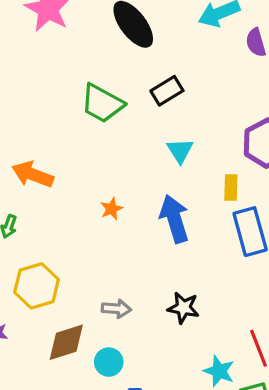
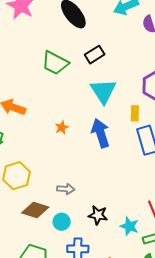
cyan triangle: (180, 151) -> (103, 91), size x1.6
black star: (183, 308) -> (98, 215), moved
brown diamond: (66, 342) -> (35, 210), turned 36

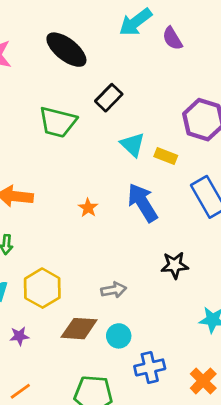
cyan triangle: (103, 91) -> (133, 145), size x0.7
yellow rectangle: (135, 113) -> (166, 156), moved, turned -56
black star: (98, 215) -> (175, 265), moved

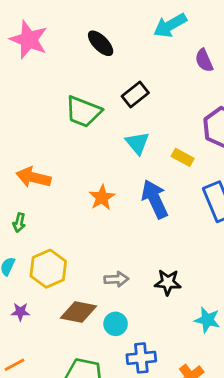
purple semicircle: (172, 38) -> (204, 60), moved
black ellipse: (66, 50) -> (101, 43), size x0.7
cyan triangle: (133, 145) -> (137, 143), moved
orange star: (88, 208) -> (102, 197), size x1.4
black star: (175, 265) -> (168, 282), moved

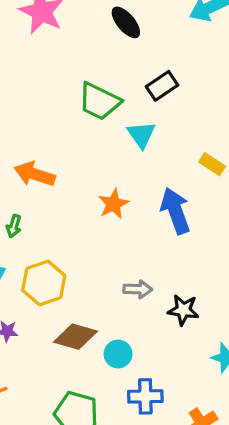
cyan triangle: (137, 143) -> (141, 135), moved
gray arrow: (116, 279) -> (138, 289), moved

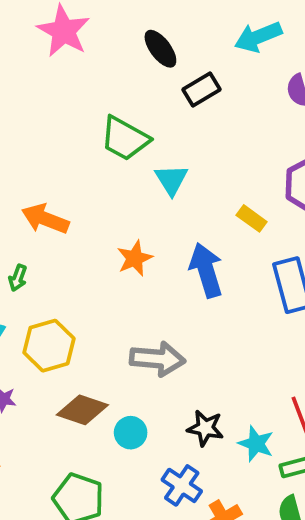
black rectangle: (162, 86) -> (201, 89), moved
gray arrow: (138, 289) -> (157, 359), size x1.6
black star: (183, 310) -> (205, 428), moved
blue cross: (145, 396) -> (182, 485), moved, turned 32

